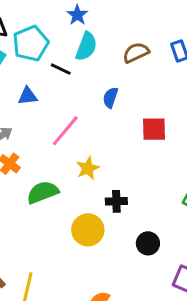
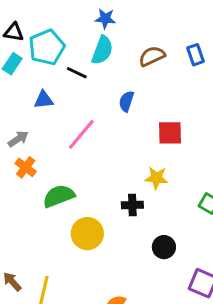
blue star: (77, 15) -> (105, 19), moved, turned -30
yellow star: (88, 168) -> (156, 178), moved, turned 30
yellow circle: (88, 230) -> (87, 234), moved

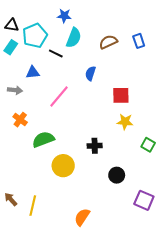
blue star: (105, 19) -> (64, 16), moved
gray arrow: (18, 139) -> (15, 90), moved, turned 40
yellow star: (156, 178) -> (125, 122), moved

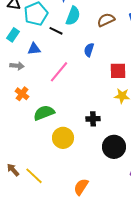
cyan rectangle: (11, 47) -> (13, 35), moved
black circle: (117, 175) -> (114, 147), size x1.5
yellow line: (33, 206) -> (34, 176), turned -60

